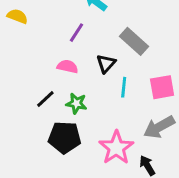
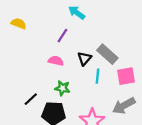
gray rectangle: (134, 41) -> (107, 54), moved
black line: (45, 99) -> (31, 99), moved

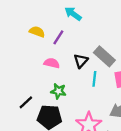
yellow semicircle: (19, 24) -> (37, 32), moved

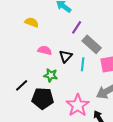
purple line: (58, 37) -> (77, 27), moved
black triangle: (81, 61) -> (66, 56), moved

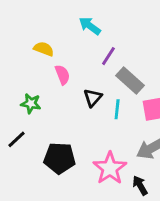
pink semicircle: (45, 50) -> (62, 75), moved, turned 56
green star: (51, 75) -> (31, 103), moved
black line: (22, 85) -> (16, 139), moved

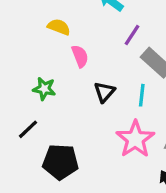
black triangle: (93, 98) -> (104, 92), moved
black pentagon: (60, 158) -> (61, 162), moved
pink star: (110, 168) -> (135, 139), moved

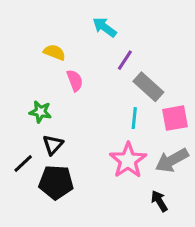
black triangle: (104, 92) -> (53, 145), moved
black line: (28, 129) -> (23, 163), moved

